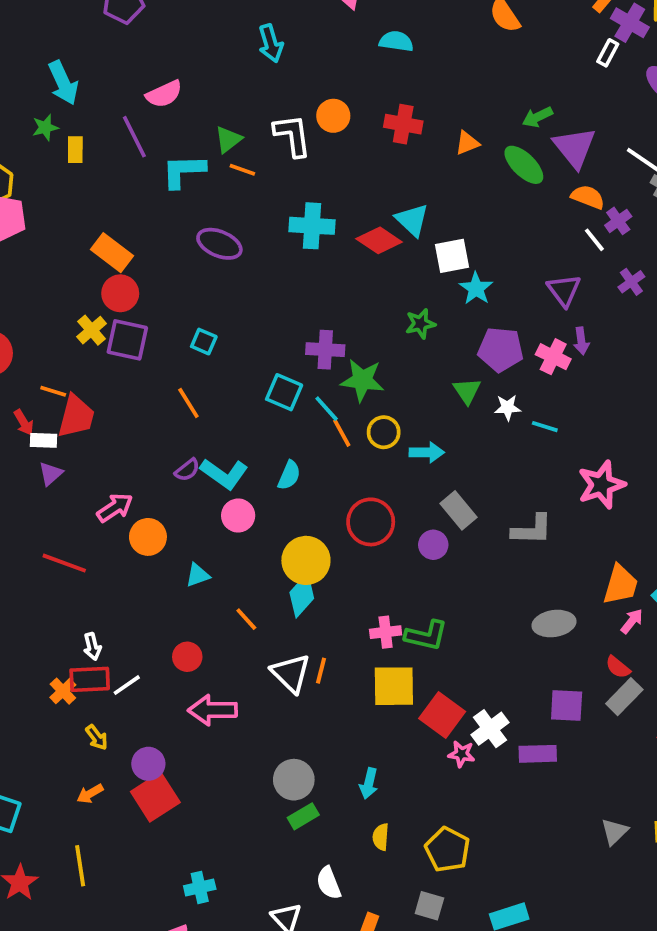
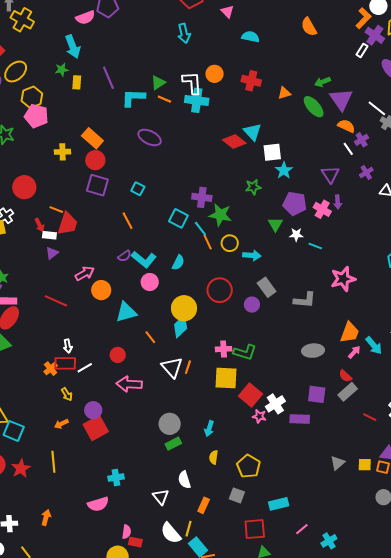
pink semicircle: (164, 94) -> (85, 17), moved
cyan cross: (312, 226) -> (197, 100), moved
yellow cross: (92, 330) -> (63, 152), moved, turned 35
cyan triangle: (198, 575) -> (126, 312), size x1.6

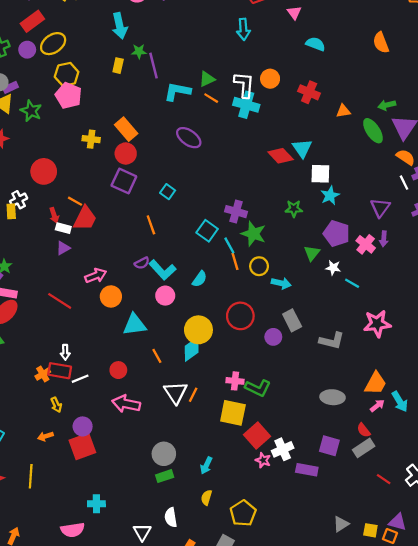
green star: (62, 70) -> (139, 51), moved

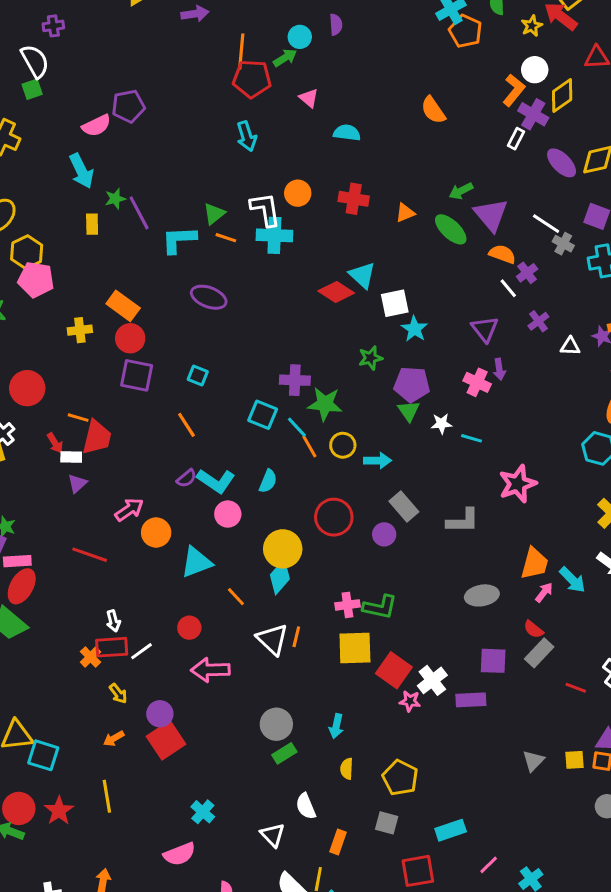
purple pentagon: (336, 234) -> (412, 384), moved
cyan cross: (96, 504) -> (203, 812), turned -35

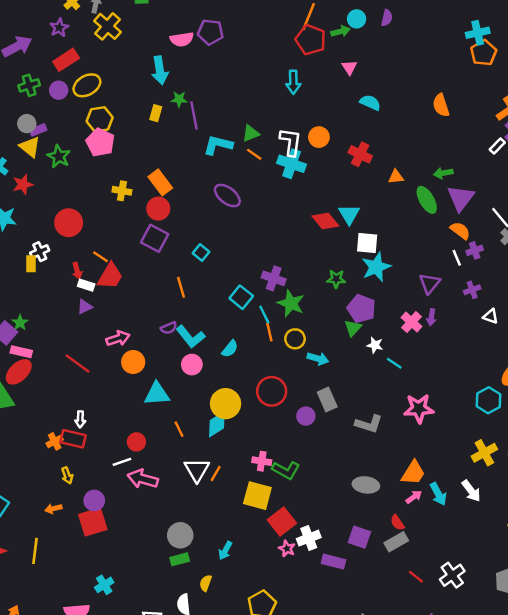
cyan star: (414, 329) -> (376, 267), size x1.4
white line: (141, 651) -> (122, 462), moved
yellow semicircle: (347, 769) -> (206, 583), moved

